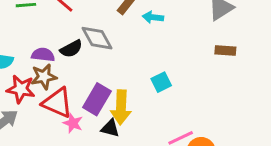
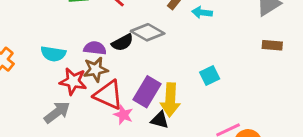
gray diamond: (97, 38) -> (148, 32), turned -32

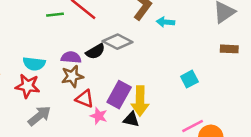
cyan square: (210, 76) -> (189, 79), moved
red star: (73, 81) -> (28, 86), moved
red triangle: (108, 95) -> (85, 99), size x0.7

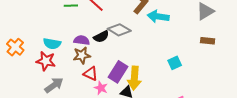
cyan arrow: (165, 22) -> (158, 17), size x1.5

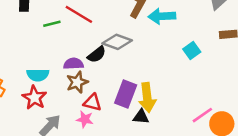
red star: (46, 61) -> (34, 98), turned 30
cyan square: (175, 63) -> (192, 51), moved
pink star: (101, 88) -> (85, 119), moved

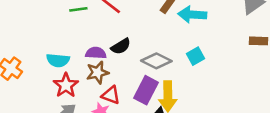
gray diamond: (117, 42) -> (156, 61), moved
cyan square: (192, 51) -> (196, 56), moved
red star: (34, 98) -> (66, 85), moved

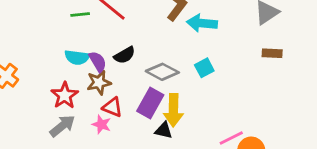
purple semicircle: (96, 53) -> (98, 62), turned 54
cyan semicircle: (58, 60) -> (77, 57), moved

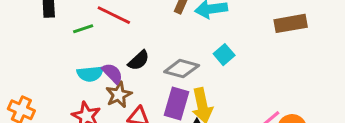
brown rectangle: (272, 53) -> (291, 23), size x1.5

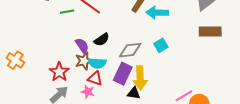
gray diamond: (182, 69) -> (130, 50), turned -30
cyan semicircle: (90, 74) -> (97, 63), moved

